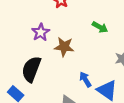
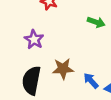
brown star: (64, 47) -> (63, 69), moved

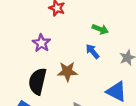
blue arrow: (91, 81) -> (92, 51), moved

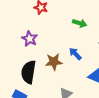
blue arrow: (92, 51) -> (75, 54), moved

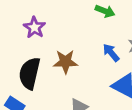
blue arrow: (75, 54) -> (111, 53), moved

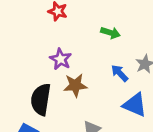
purple star: (34, 27) -> (61, 59), moved

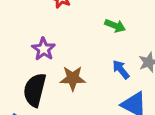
purple star: (61, 59) -> (44, 49), moved

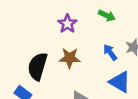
purple star: (44, 49) -> (67, 24), moved

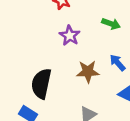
brown star: (70, 58) -> (88, 72), moved

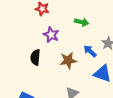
black semicircle: (41, 84) -> (35, 57), moved, size x0.7

